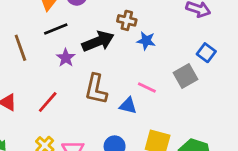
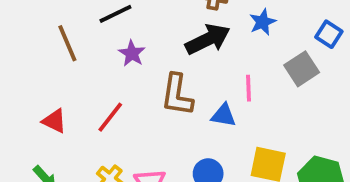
black arrow: (98, 41) -> (208, 39), moved
blue star: (146, 41) -> (263, 22), moved, turned -30
pink line: (147, 87) -> (248, 88), turned 66

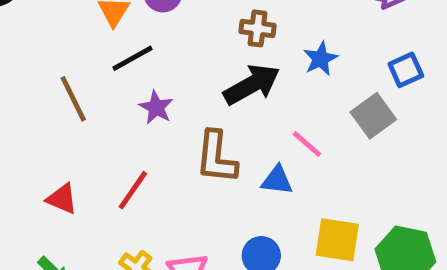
blue square: (329, 34) -> (406, 70), turned 36
pink line: (248, 88) -> (307, 144), turned -44

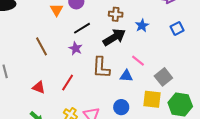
black line: (132, 58) -> (82, 28), moved
gray square: (373, 116) -> (163, 77), moved

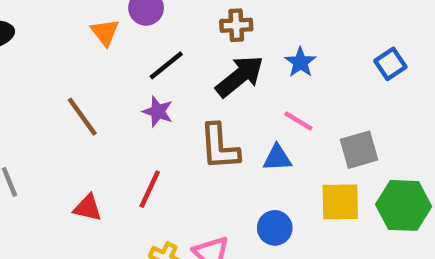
blue star: (142, 26) -> (300, 62), moved
blue square: (177, 29) -> (390, 64), moved
gray square: (163, 77) -> (359, 150), turned 30

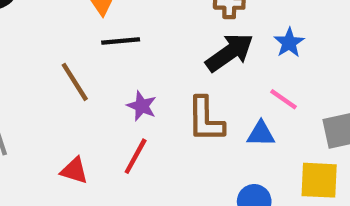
black line: (166, 65) -> (121, 41), moved, turned 30
purple star: (158, 112) -> (142, 106), moved

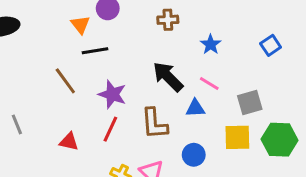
black arrow: (230, 53) -> (168, 77), moved, turned -96
purple star: (142, 106) -> (112, 94), size x1.4
brown L-shape: (206, 119) -> (154, 124), moved

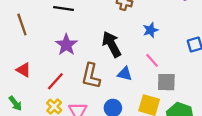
brown line: (65, 81) -> (22, 25), moved
pink line: (209, 83) -> (152, 60), moved
red line: (110, 129) -> (55, 81), moved

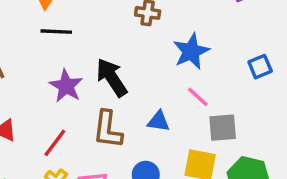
blue star: (151, 30) -> (191, 51), size x1.5
black arrow: (112, 44) -> (112, 77), moved

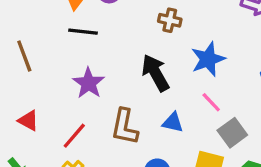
black arrow: (112, 77) -> (155, 73), moved
gray square: (223, 128) -> (232, 133), turned -36

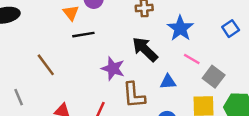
purple star: (89, 83) -> (113, 69), moved

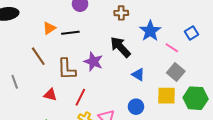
orange triangle: (71, 13) -> (49, 28), moved, turned 32
pink line: (192, 59) -> (172, 48), moved
blue triangle: (168, 82) -> (138, 75), turned 32
brown L-shape: (134, 95) -> (67, 69), moved

